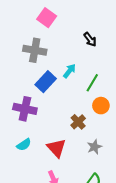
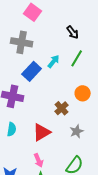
green line: (92, 83) -> (77, 58), moved
cyan semicircle: (24, 145) -> (12, 129), turned -48
red triangle: (56, 148) -> (42, 132), turned 42

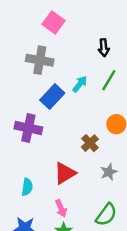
black arrow: (73, 32) -> (104, 48), turned 32
cyan semicircle: (12, 129) -> (27, 187), moved

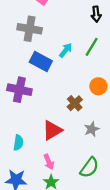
black arrow: (104, 48) -> (96, 14), moved
blue rectangle: (52, 97) -> (41, 61), turned 75

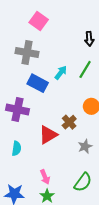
red triangle: (52, 130) -> (48, 135), moved
cyan semicircle: (18, 143) -> (16, 149), moved

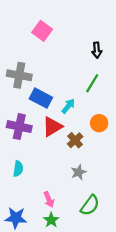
gray cross: (27, 53) -> (19, 75), moved
cyan arrow: (61, 73) -> (68, 106), moved
red triangle: (48, 135) -> (52, 127), moved
gray star: (85, 146) -> (79, 172), moved

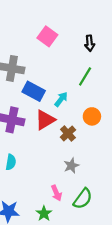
pink square: (42, 31) -> (47, 36), moved
pink arrow: (49, 200) -> (56, 193), moved

